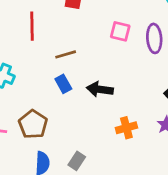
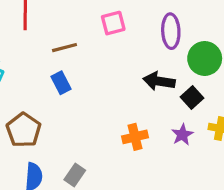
pink square: (120, 31) -> (113, 23), moved, turned -30
black arrow: (100, 89) -> (159, 81), moved

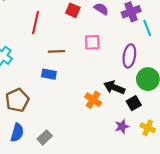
blue rectangle: (61, 83) -> (49, 74), turned -64
orange cross: (135, 137) -> (93, 100), moved, turned 35

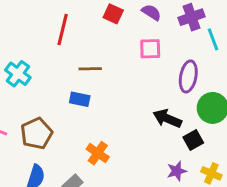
pink square: (92, 42) -> (150, 49), moved
orange cross: (93, 100) -> (98, 153), moved

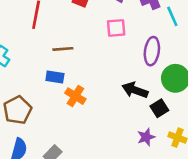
orange cross: (98, 153) -> (75, 96), moved

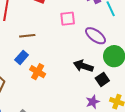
purple ellipse: (152, 51) -> (96, 36), turned -60
blue rectangle: (55, 77) -> (22, 57), turned -56

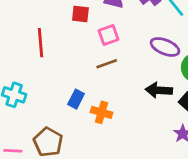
pink square: (68, 19) -> (109, 35), moved
brown line: (27, 36) -> (107, 64), moved

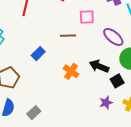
pink square: (109, 35) -> (87, 17), moved
orange cross: (101, 112) -> (71, 71), moved

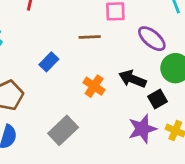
purple star: (106, 103) -> (142, 129), size x1.5
gray rectangle: (34, 113) -> (63, 130), moved, size x1.5

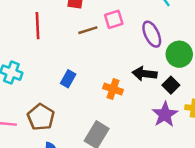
brown line: (90, 37) -> (88, 30), moved
purple ellipse: (152, 39) -> (152, 34), turned 40

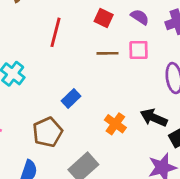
brown pentagon: (41, 117) -> (47, 132), moved

